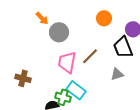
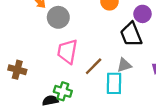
brown line: (90, 56) -> (94, 66), moved
cyan rectangle: (76, 90) -> (114, 83), moved, turned 54

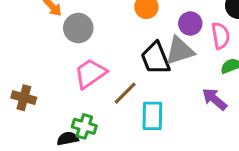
black trapezoid: (131, 34) -> (155, 58), moved
pink trapezoid: (67, 51) -> (90, 73), turned 45
gray triangle: (124, 65) -> (180, 51), moved, size x1.5

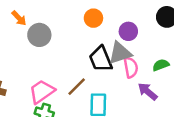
pink semicircle: (221, 36) -> (131, 67), moved
pink trapezoid: (90, 73) -> (42, 91), moved

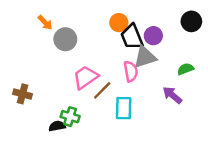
black trapezoid: (101, 59) -> (132, 37), moved
pink semicircle: (131, 67) -> (131, 71), moved
pink trapezoid: (42, 91) -> (86, 77), moved

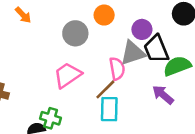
black trapezoid: (132, 37) -> (156, 49), moved
gray circle: (65, 39) -> (75, 33), moved
green semicircle: (185, 69) -> (177, 66), size x1.5
brown line: (102, 90) -> (105, 89), moved

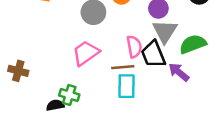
black trapezoid: (156, 49) -> (153, 54), moved
gray triangle: (133, 53) -> (165, 31), moved, turned -40
brown line: (105, 89) -> (123, 67), turned 40

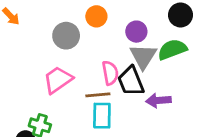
green semicircle: (193, 44) -> (172, 49), moved
purple arrow: (179, 72) -> (158, 100), turned -45

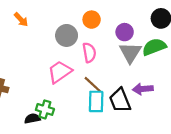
pink semicircle: (110, 73) -> (89, 53), moved
black trapezoid: (131, 81) -> (120, 100), moved
brown line: (98, 95) -> (93, 84), turned 48

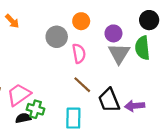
green semicircle: (154, 47) -> (142, 48), turned -75
pink trapezoid: (60, 72) -> (19, 95), moved
purple arrow: (143, 89) -> (135, 106), moved
cyan rectangle: (96, 101) -> (73, 118), moved

